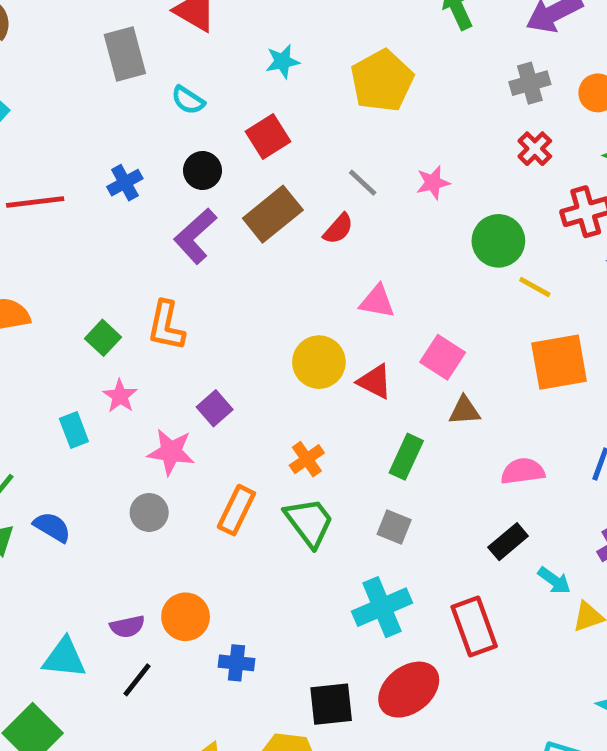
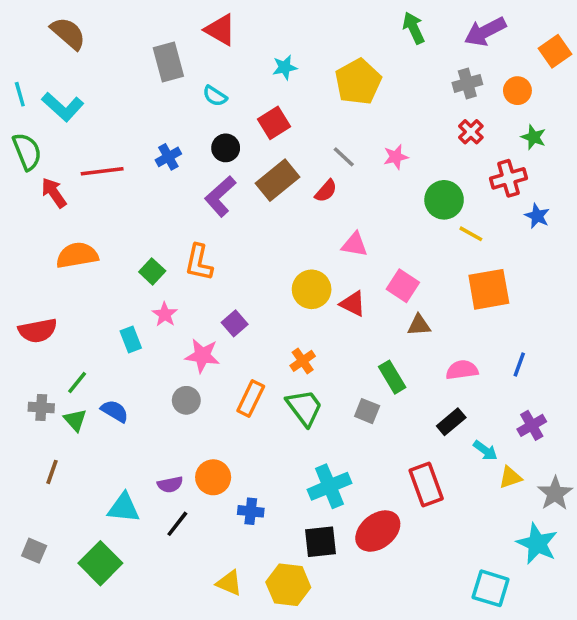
green rectangle: (406, 457) -> (392, 377), moved, turned -56
cyan cross: (382, 607) -> (329, 486), moved

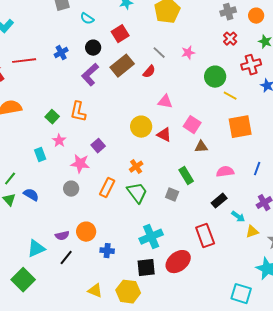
cyan triangle: (124, 508) -> (36, 249), turned -30

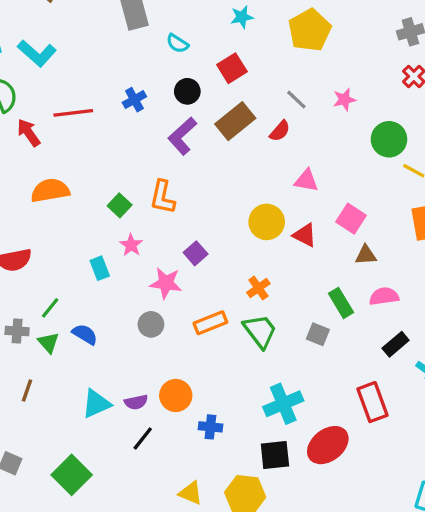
pink semicircle: (225, 172) -> (384, 296), moved
orange rectangle: (107, 188) -> (210, 323), turned 42
cyan triangle: (36, 249) -> (96, 404), moved

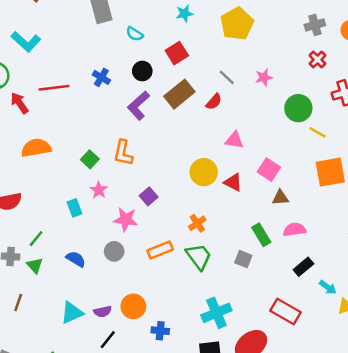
blue cross: (134, 100) -> (101, 77), turned -30
blue semicircle: (85, 334) -> (76, 259), moved
red rectangle: (372, 402) -> (286, 311), turned -40

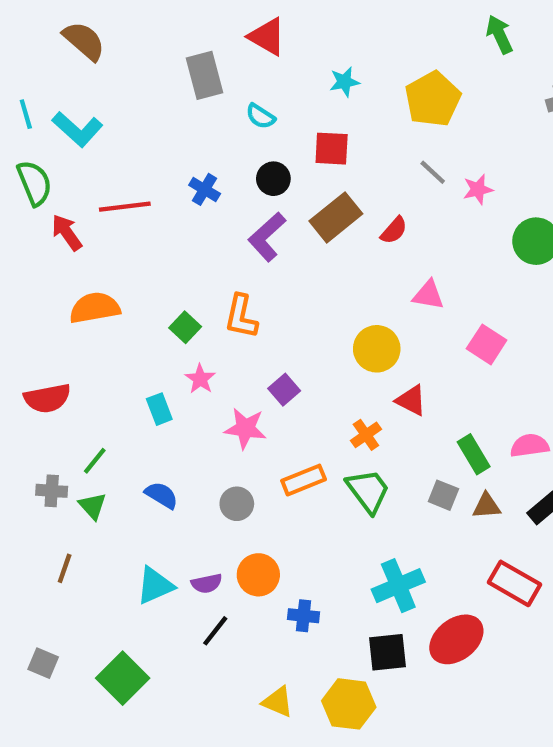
red square: (177, 53) -> (332, 149), turned 35
gray line: (227, 77) -> (433, 172), moved
red triangle: (233, 182) -> (411, 400), moved
brown triangle: (280, 198) -> (487, 506), moved
gray circle: (114, 251) -> (237, 504), moved

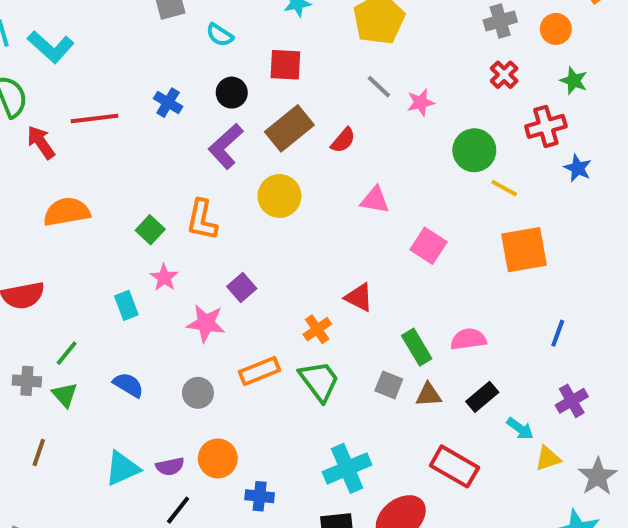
yellow circle: (377, 349) -> (279, 196), moved

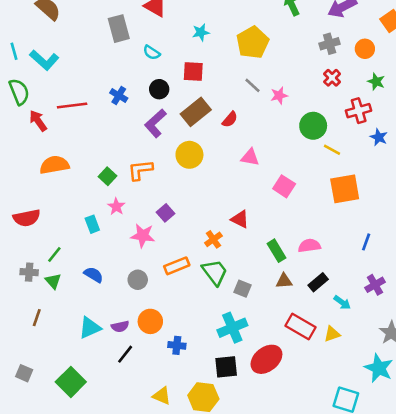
orange L-shape: (202, 220) -> (140, 170), turned 72
gray square: (389, 385) -> (242, 289), moved
yellow triangle: (548, 458) -> (332, 334), moved

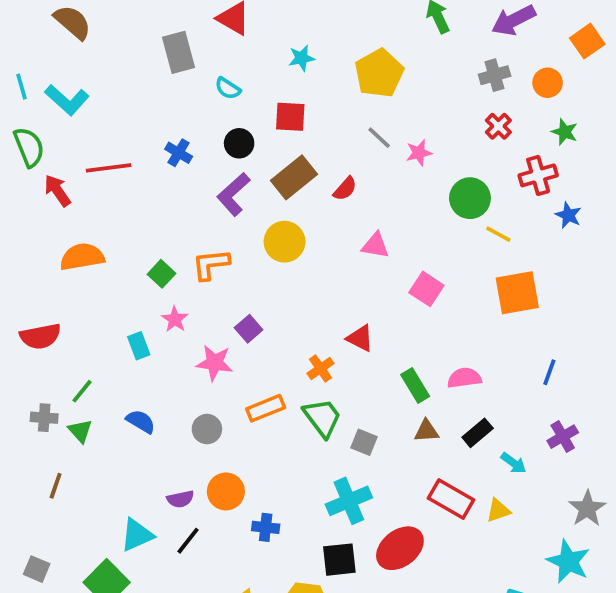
cyan triangle: (90, 328) -> (137, 535), moved

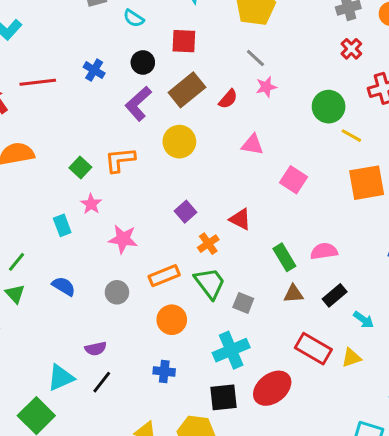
pink star: (419, 153) -> (266, 87), moved
purple square: (249, 329) -> (185, 212), moved
orange circle: (226, 491) -> (172, 320), moved

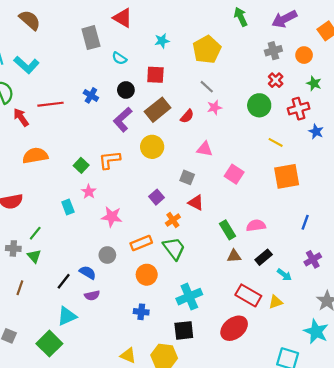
green circle: (329, 107) -> (259, 105), moved
blue semicircle: (64, 286) -> (88, 272), moved
gray square: (243, 303) -> (187, 177), moved
black line: (102, 382) -> (64, 281), moved
red ellipse: (272, 388) -> (234, 328), moved

